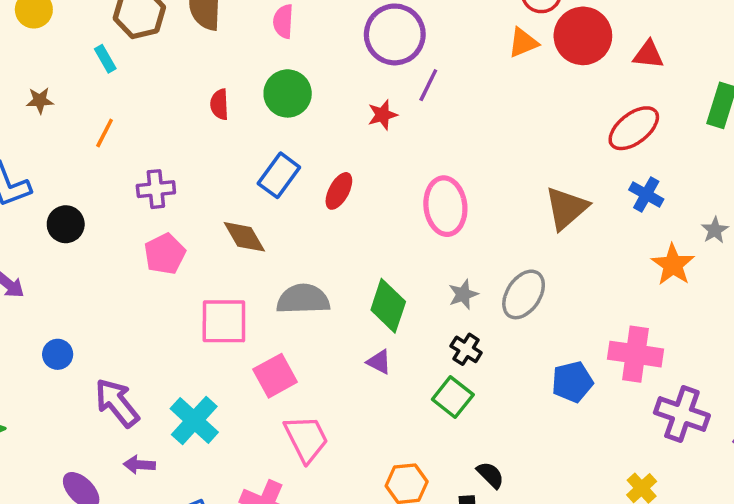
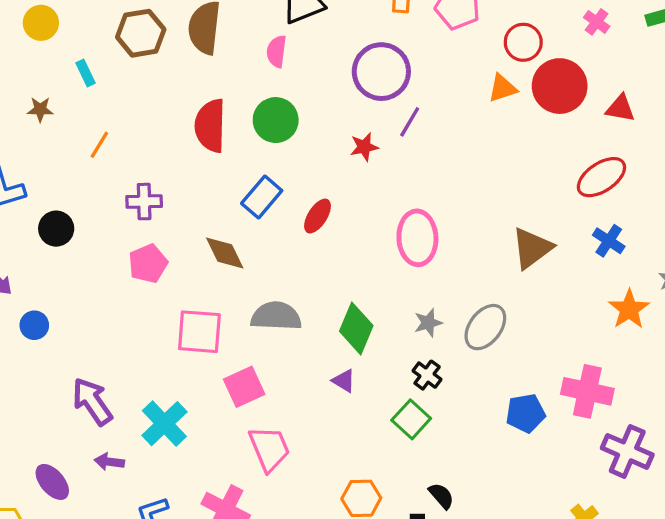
cyan rectangle: (105, 59) -> (86, 73), moved
red semicircle: (219, 104) -> (210, 126), size x1.8
blue circle: (58, 354) -> (34, 325), moved

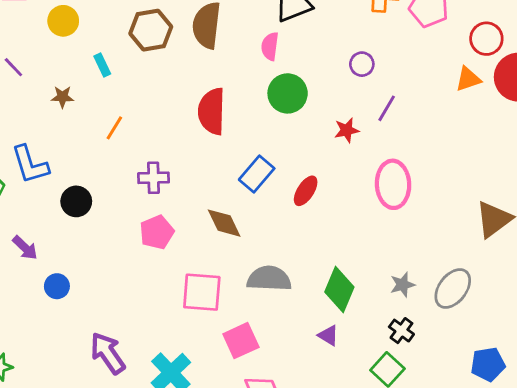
purple circle: (381, 72) -> (362, 64), size x0.5
green circle: (276, 120) -> (288, 93), moved
pink ellipse: (417, 238) -> (393, 184), moved

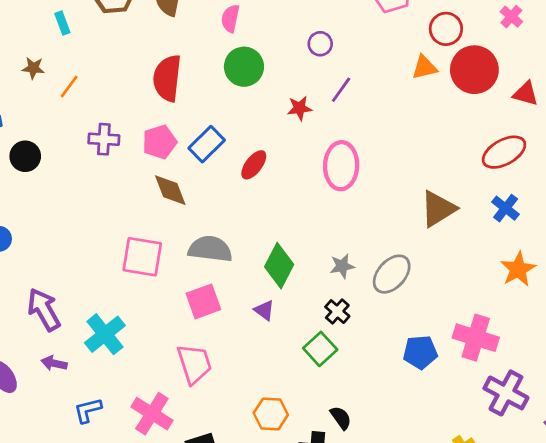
brown star: (62, 97) -> (33, 68), moved
pink pentagon: (157, 232) -> (160, 142), moved
pink square: (241, 341) -> (203, 301), moved

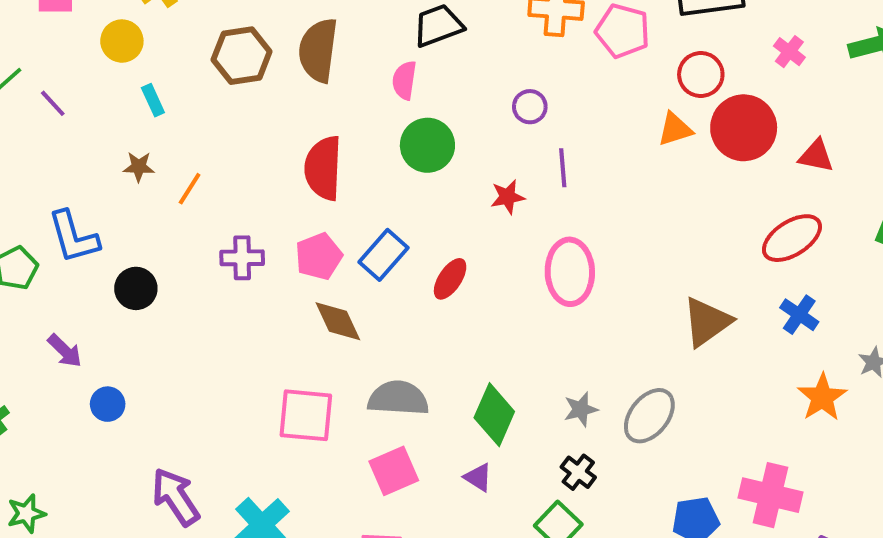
cyan rectangle: (62, 23) -> (153, 100), moved
purple line: (341, 90) -> (563, 168), turned -36

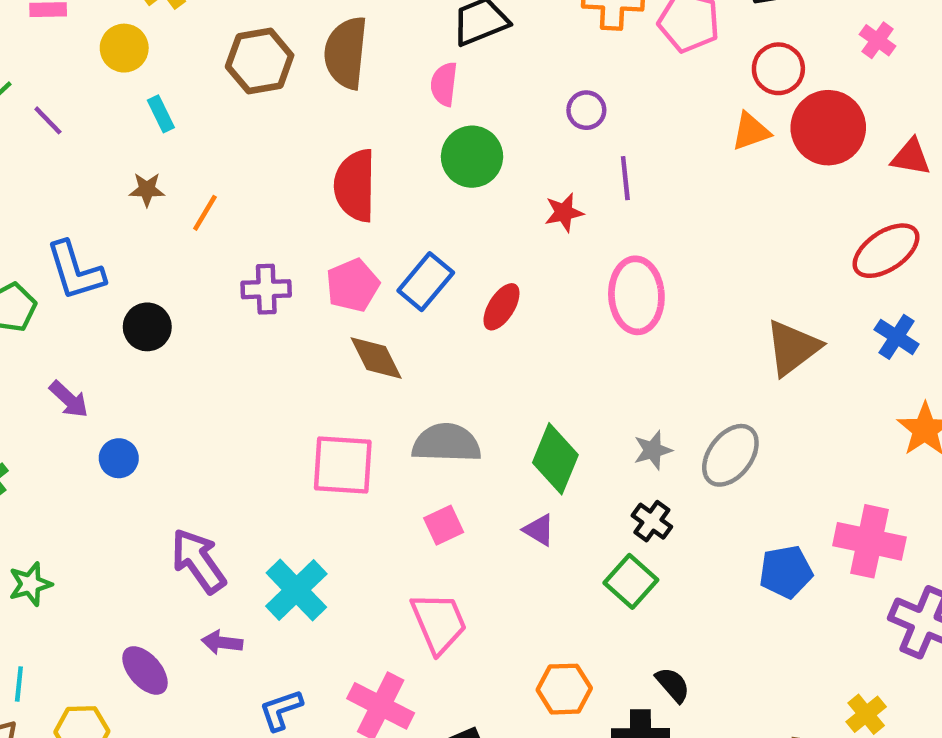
pink square: (394, 471) -> (444, 525), size x0.7

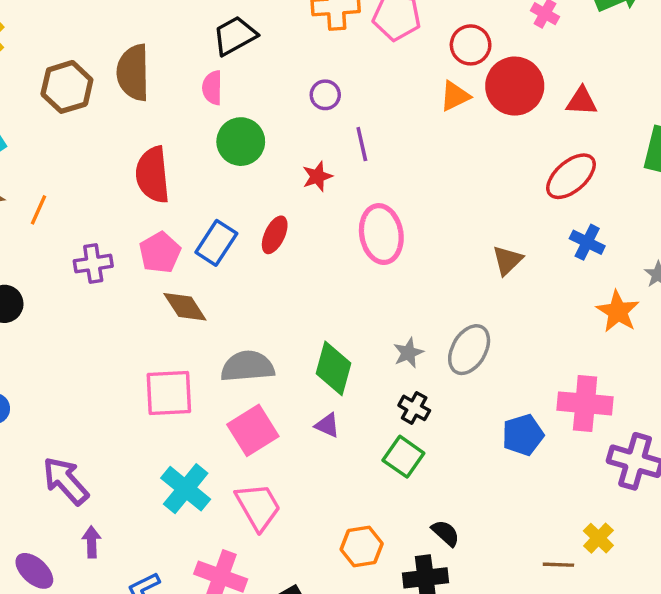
red ellipse: (501, 307) -> (275, 235), moved
brown triangle: (793, 348) -> (507, 260), size x0.7
pink square: (444, 525) -> (253, 430), size x1.6
cyan cross: (296, 590) -> (186, 489), moved
purple arrow: (222, 642) -> (92, 542), turned 88

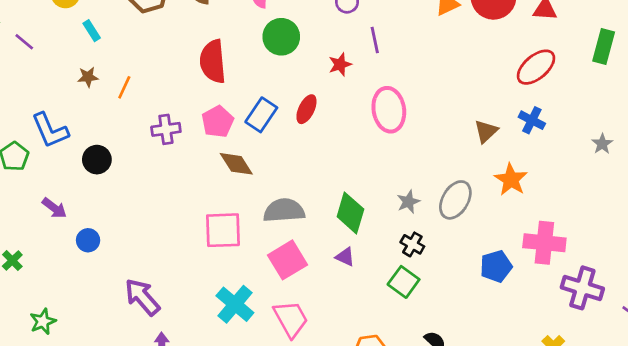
blue cross: (587, 242) -> (532, 120), moved
orange star: (618, 311) -> (511, 179), moved

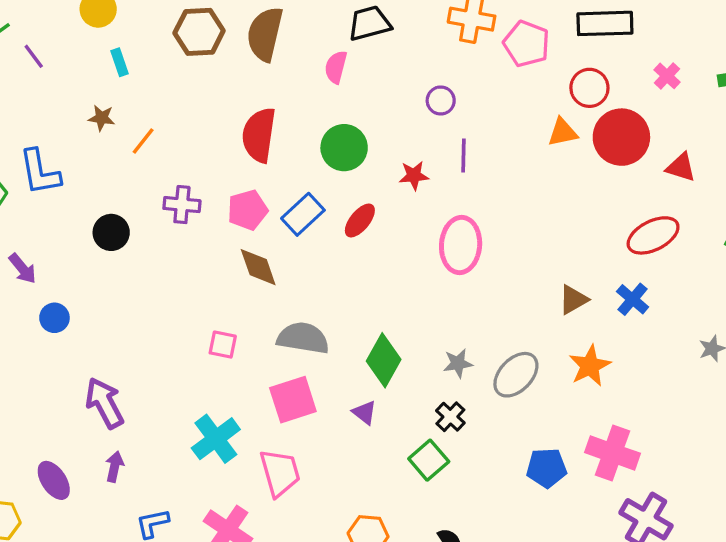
green circle: (281, 37) -> (344, 148), moved
black circle: (97, 160) -> (111, 232), moved
pink square: (223, 230) -> (223, 345), size x0.6

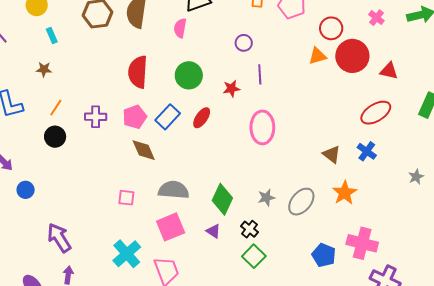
orange line: (143, 141) -> (56, 108), moved
brown triangle: (573, 300) -> (332, 154), turned -48
black cross: (450, 417) -> (250, 229), moved
blue pentagon: (546, 468) -> (324, 255), turned 30

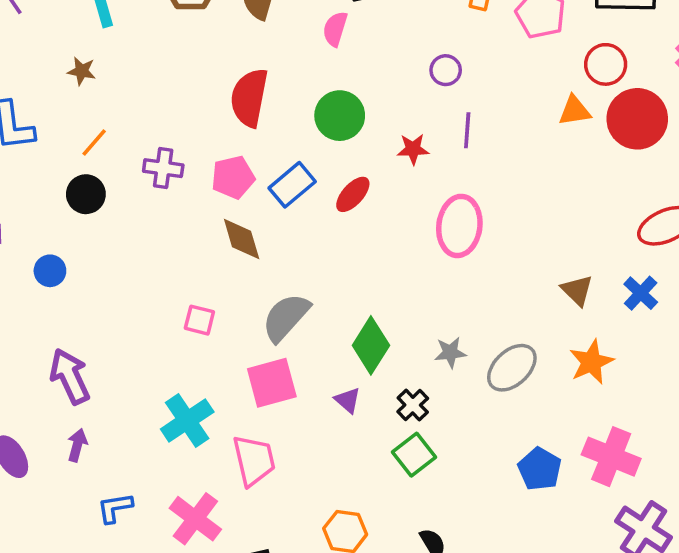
blue circle: (26, 190) -> (50, 271), moved
gray semicircle: (174, 190) -> (286, 317), turned -60

